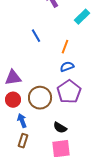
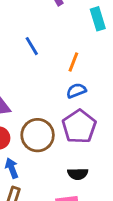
cyan rectangle: (82, 17) -> (98, 19), turned -63
black semicircle: (60, 128) -> (78, 174), moved, turned -32

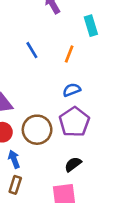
orange line: (73, 62) -> (69, 54), moved
black semicircle: (78, 174) -> (73, 164), turned 144

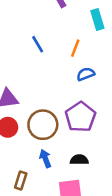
blue semicircle: (72, 90) -> (86, 74), moved
blue arrow: (14, 159) -> (45, 158), moved
black semicircle: (73, 164) -> (79, 160), turned 36

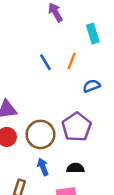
blue line: (38, 44) -> (45, 62), moved
blue semicircle: (86, 74) -> (92, 86), moved

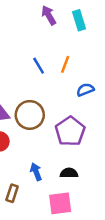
cyan rectangle: (93, 34) -> (79, 20), moved
brown circle: (40, 134) -> (30, 115), moved

